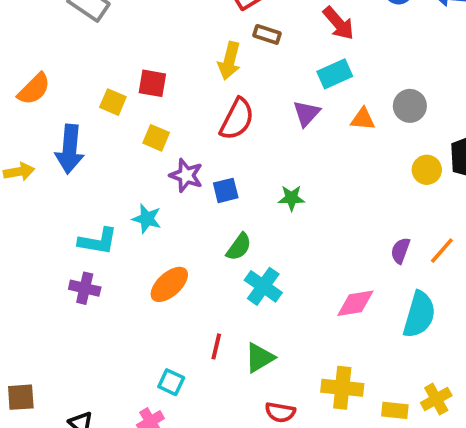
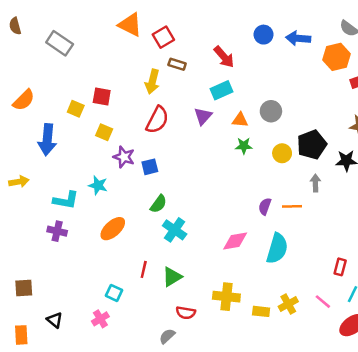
yellow arrow: (19, 172) -> (19, 182), moved
green star: (291, 198) -> (244, 146), moved
orange line: (442, 251) -> (292, 206), turned 48
brown square: (21, 397) -> (24, 288), moved

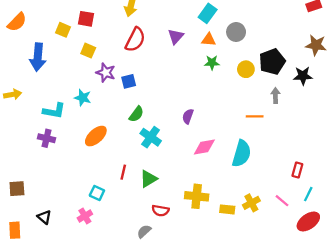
cyan rectangle: (222, 90) -> (208, 13), moved, turned -30
purple semicircle: (265, 206) -> (188, 116), moved

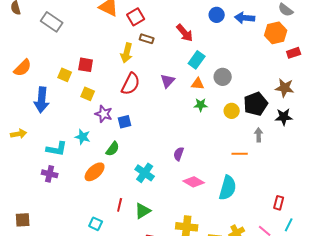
brown star: (316, 45) -> (285, 88), moved
green semicircle: (136, 114) -> (113, 149), moved
pink diamond: (204, 147) -> (194, 182), turned 40

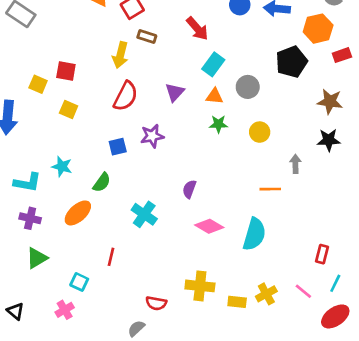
black pentagon: (256, 104) -> (291, 62), moved
purple star: (104, 114) -> (152, 136), moved, turned -30
purple cross: (50, 174) -> (30, 218), moved
green triangle: (143, 211) -> (37, 258), moved

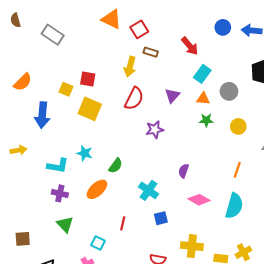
yellow square: (69, 109) -> (90, 109), size x1.6
blue square: (118, 147) -> (161, 218), moved
orange line: (270, 189) -> (237, 170), moved, turned -70
green triangle: (37, 258) -> (65, 224), turned -42

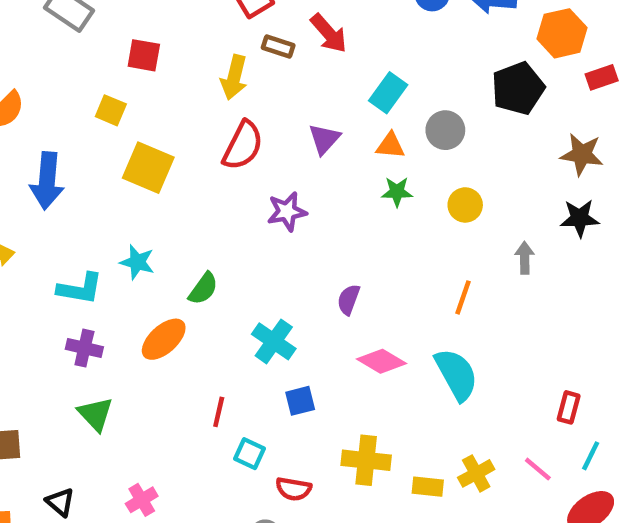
red arrow: (190, 46) -> (329, 33), moved
red square: (88, 79) -> (144, 55), moved
yellow square: (66, 89) -> (111, 110), moved
cyan semicircle: (234, 206) -> (456, 374), turned -45
cyan square: (98, 243) -> (249, 454), moved

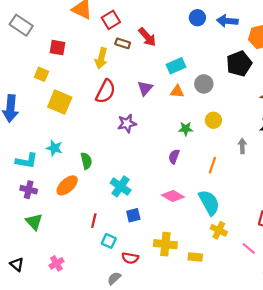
cyan rectangle: (388, 93) -> (176, 66), turned 30
green star: (397, 192) -> (186, 129), moved
green semicircle: (203, 289) -> (86, 161), turned -49
purple semicircle: (349, 300) -> (174, 157), moved
yellow cross: (476, 473) -> (219, 230), moved, turned -35

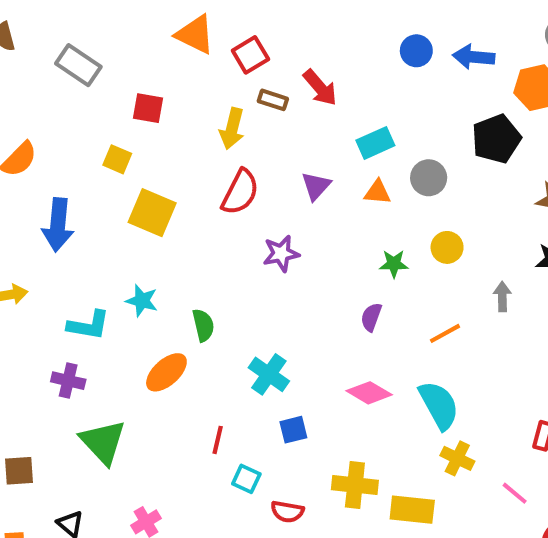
orange line: (212, 165) -> (445, 333), turned 42
purple cross: (29, 190) -> (68, 381), moved
green triangle: (34, 222) -> (103, 442), size x1.4
yellow rectangle: (195, 257) -> (412, 510), size x1.5

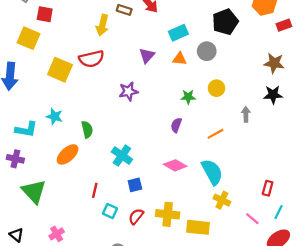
red square: (148, 108) -> (45, 14), moved
black pentagon: (496, 139) -> (225, 22), moved
yellow square: (117, 159) -> (28, 38), moved, size x1.5
red semicircle: (240, 192) -> (91, 59), moved, turned 50
red semicircle: (287, 512) -> (136, 216), moved, turned 119

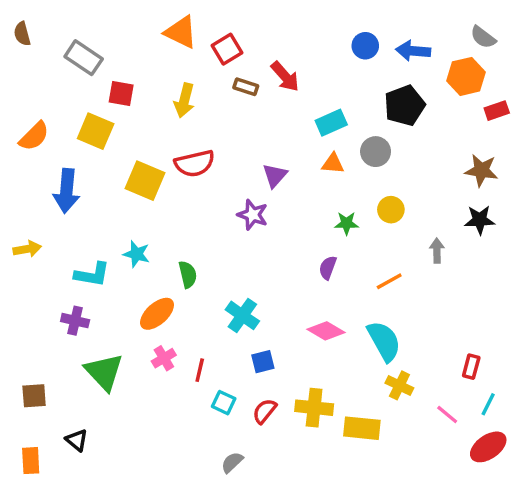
yellow arrow: (102, 25) -> (184, 100), moved
purple triangle: (147, 56) -> (275, 175), moved
purple star: (128, 91) -> (253, 215), turned 30
pink cross: (57, 234) -> (164, 358), moved

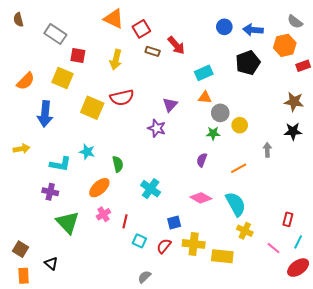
gray circle: (376, 152) -> (220, 113), moved
blue square: (263, 362) -> (174, 222), moved
brown square: (34, 396) -> (20, 249), moved, turned 35

